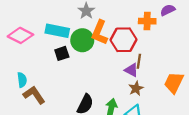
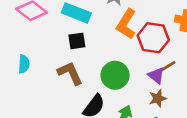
green circle: (82, 40) -> (115, 75), moved
brown line: (139, 61) -> (167, 67), turned 40
brown L-shape: (34, 95) -> (70, 73), moved

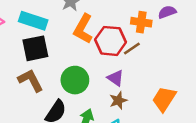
black square: (77, 41) -> (35, 48), size x1.5
brown line: (167, 67) -> (132, 49), moved

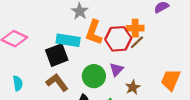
cyan rectangle: (33, 21) -> (68, 40), moved
orange cross: (141, 22) -> (135, 28), moved
purple triangle: (116, 78) -> (117, 70), moved, turned 48

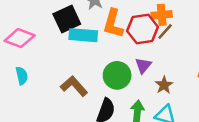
black square: (57, 55) -> (67, 19), moved
cyan semicircle: (18, 83) -> (22, 76), moved

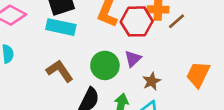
brown line: (165, 31) -> (177, 21), moved
cyan rectangle: (83, 35) -> (61, 27), moved

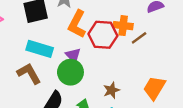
cyan rectangle: (61, 27) -> (40, 49), moved
purple triangle: (133, 59) -> (73, 55), moved, turned -35

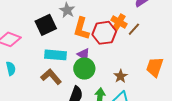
orange cross: (123, 26) -> (119, 22), turned 35

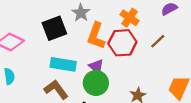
orange cross: (119, 22) -> (130, 18), moved

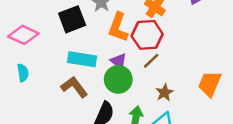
brown line: (158, 41) -> (151, 61), moved

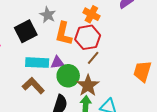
purple triangle: (119, 61) -> (57, 62), moved, turned -40
brown star: (165, 93) -> (88, 85), moved, size x1.5

